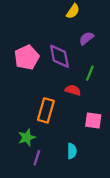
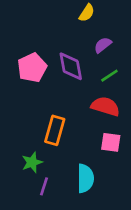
green line: (90, 73) -> (109, 76), moved, turned 35
red semicircle: (73, 90) -> (105, 106), moved, size x1.5
cyan semicircle: (72, 151) -> (85, 178), size x1.5

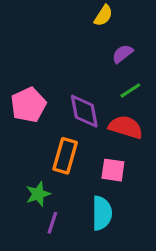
purple diamond: (71, 66) -> (84, 111), moved
pink pentagon: (32, 68) -> (28, 105), moved
pink square: (111, 142) -> (113, 170), moved

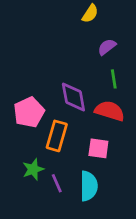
green line: (130, 90) -> (114, 79), turned -66
pink pentagon: (28, 105) -> (29, 112), moved
purple line: (52, 223) -> (57, 183), moved, turned -42

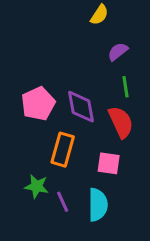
red semicircle: (110, 111) -> (121, 122), turned 48
pink pentagon: (29, 112) -> (38, 104), moved
green star: (33, 169) -> (37, 186), turned 30

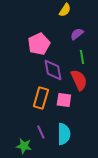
pink pentagon: (38, 104) -> (39, 44), moved
pink square: (109, 163) -> (64, 100), moved
green star: (37, 186) -> (24, 146), moved

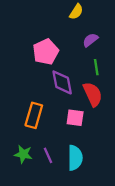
orange rectangle: (41, 98) -> (34, 115), moved
green star: (24, 146) -> (23, 154), moved

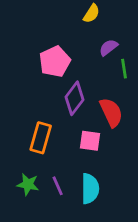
green line: (96, 67) -> (124, 69), moved
purple diamond: (62, 82) -> (75, 98), turned 48

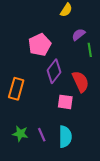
orange rectangle: (41, 138) -> (16, 89), moved

